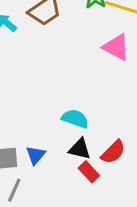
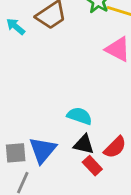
blue triangle: (36, 155) -> (43, 150), size x1.5

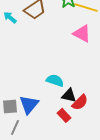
black triangle: (84, 144) -> (69, 95), moved

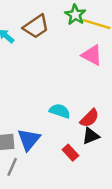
black triangle: (69, 95) -> (91, 136), moved, turned -35
red semicircle: (80, 102) -> (89, 118), moved

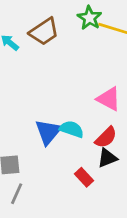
pink triangle: (92, 55) -> (109, 99), moved
blue triangle: (29, 140) -> (48, 132), moved

